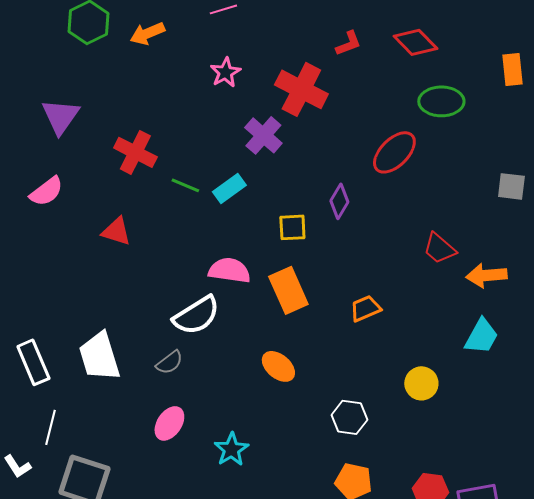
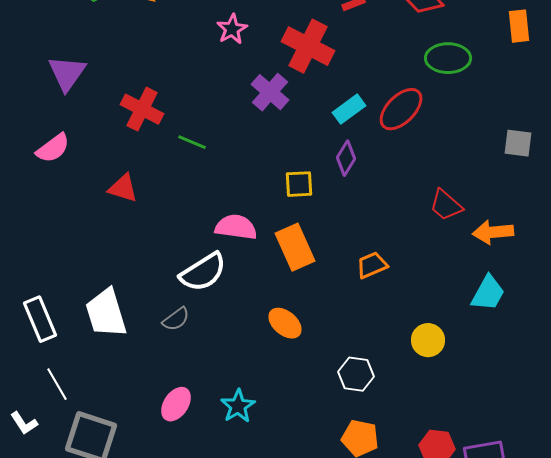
cyan rectangle: (229, 188) -> (349, 109), moved
pink ellipse: (169, 423) -> (176, 404), moved
white line: (50, 427) -> (57, 384), turned -44

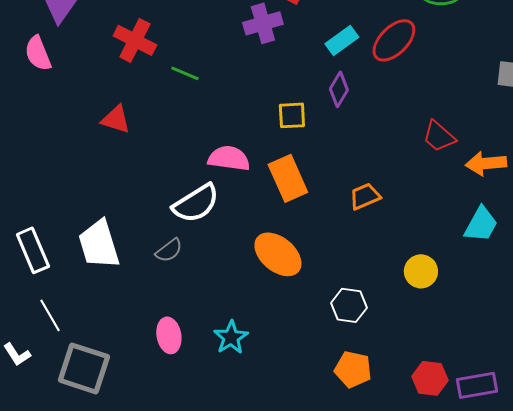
purple cross: (270, 92) -> (263, 23), turned 33
pink semicircle: (53, 148) -> (38, 53), moved, turned 105
orange ellipse: (285, 323) -> (278, 254), size x1.4
pink ellipse: (176, 404) -> (169, 335), turned -44

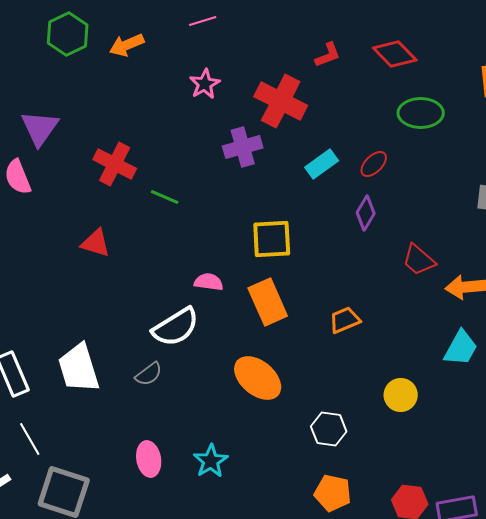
red ellipse: (394, 40) -> (374, 164), size x0.6
purple diamond: (339, 89) -> (366, 213), moved
yellow square: (292, 115) -> (272, 239), size x1.4
pink semicircle: (229, 158) -> (209, 282), size x0.7

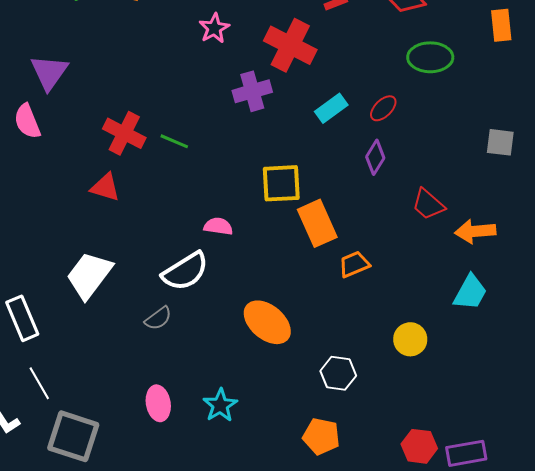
red cross: (115, 164) -> (124, 133), moved
orange rectangle: (268, 302) -> (317, 223), moved
white trapezoid: (79, 368) -> (89, 275), moved, turned 54
orange pentagon: (333, 493) -> (321, 436), moved

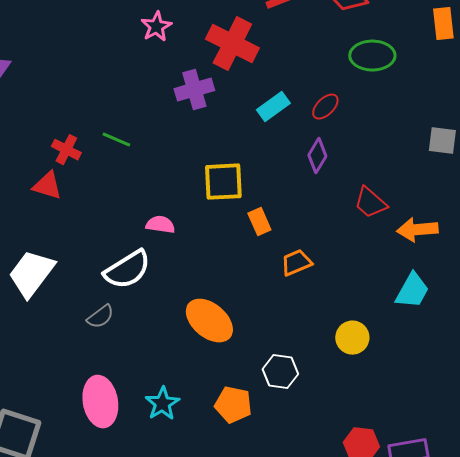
red cross: (124, 133) -> (66, 150), moved, size x0.7
orange rectangle: (317, 223) -> (259, 222), size x0.6
pink ellipse: (158, 403) -> (100, 402), size x1.4
orange pentagon: (321, 436) -> (233, 405), moved

